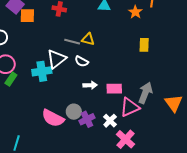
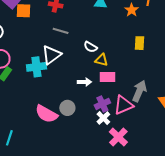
yellow triangle: (88, 39) -> (101, 60), moved
gray line: (72, 42) -> (61, 31), moved
white semicircle: (82, 61) -> (91, 47), moved
pink rectangle: (114, 89) -> (107, 77), moved
purple cross: (87, 119) -> (102, 104), moved

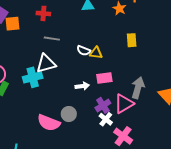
white triangle: (52, 55) -> (46, 64), turned 30
yellow triangle: (101, 60) -> (96, 53), moved

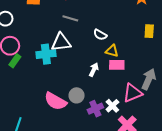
yellow triangle: (96, 53) -> (112, 51), moved
white arrow: (82, 86) -> (94, 70), turned -64
purple cross: (103, 105) -> (95, 109), moved

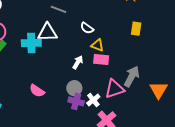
gray circle: (77, 95) -> (74, 88), moved
pink semicircle: (55, 101) -> (37, 91), size x0.7
purple cross: (95, 109) -> (76, 101), turned 35

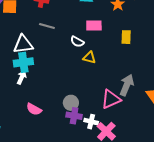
white triangle: (47, 32) -> (23, 44), moved
pink rectangle: (101, 60) -> (94, 25), moved
white arrow: (78, 62) -> (22, 77), moved
white cross: (93, 100) -> (91, 122), moved, turned -32

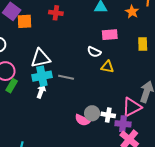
gray line: (47, 26) -> (66, 77), moved
pink semicircle: (34, 109) -> (83, 120), moved
purple cross: (74, 116) -> (123, 124), moved
white cross: (91, 122) -> (108, 115), moved

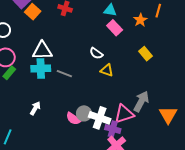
orange square: (24, 21) -> (33, 12), turned 35
pink rectangle: (110, 35) -> (115, 28), moved, turned 42
yellow rectangle: (143, 44) -> (145, 54), turned -48
white arrow: (41, 91) -> (35, 108), moved
white cross: (108, 115) -> (100, 118), size x1.5

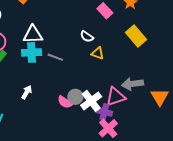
yellow rectangle: (145, 54) -> (136, 36), size x1.5
gray arrow: (141, 101) -> (133, 84), turned -125
white cross: (100, 118) -> (91, 101), turned 35

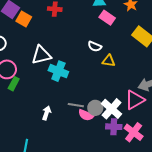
cyan cross: (32, 52) -> (58, 71), moved, turned 36
gray line: (55, 57) -> (76, 105), moved
purple cross: (104, 112) -> (114, 127), moved

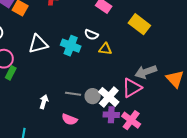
cyan cross: (58, 71) -> (71, 46), moved
pink semicircle: (86, 115) -> (69, 119), moved

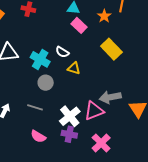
gray circle: (93, 96) -> (46, 83), moved
pink semicircle: (69, 119) -> (38, 136), moved
pink cross: (131, 120) -> (101, 143), moved

